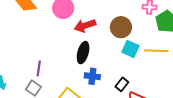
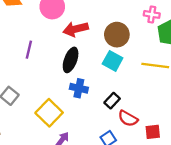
cyan square: (130, 49) -> (113, 61), moved
purple line: (39, 68) -> (29, 50), moved

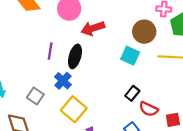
brown circle: (117, 35) -> (144, 32), moved
black ellipse: (71, 60) -> (75, 56), moved
blue cross: (79, 88) -> (63, 81), moved, turned 35

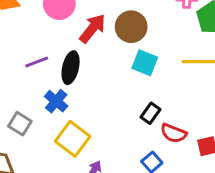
red arrow: (93, 28) -> (93, 28), turned 150
brown circle: (144, 32) -> (131, 27), moved
purple line: (50, 51) -> (37, 62), turned 63

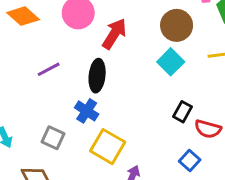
brown circle: (131, 27) -> (177, 25), moved
purple line: (37, 62) -> (49, 69), moved
cyan square: (145, 63) -> (171, 62), turned 30

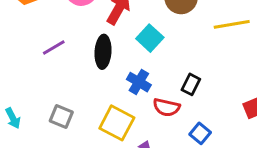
cyan square: (171, 62) -> (150, 38), moved
blue cross: (87, 111) -> (139, 82), moved
red semicircle: (208, 129) -> (166, 107), moved

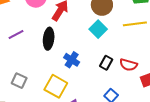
cyan square: (150, 38) -> (98, 29), moved
red semicircle: (166, 107) -> (128, 65), moved

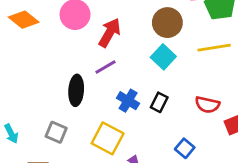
purple line: (16, 35) -> (106, 67), moved
black ellipse: (49, 39) -> (76, 90), moved
black rectangle: (106, 63) -> (159, 102), moved

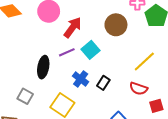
yellow line: (214, 48) -> (144, 62), moved, turned -40
cyan square: (163, 57) -> (90, 50), moved

